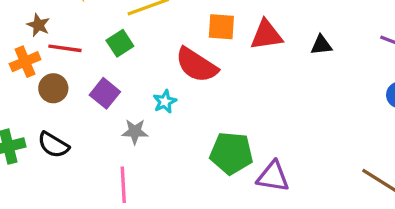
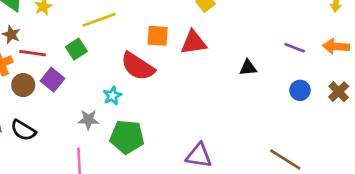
black triangle: (321, 45) -> (248, 68), moved
purple square: (105, 93) -> (53, 80), moved
green pentagon: (231, 153) -> (127, 137), moved

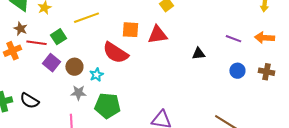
green square: (76, 49) -> (58, 37), moved
brown circle: (23, 85) -> (74, 67), moved
brown cross: (339, 92) -> (266, 72), turned -35

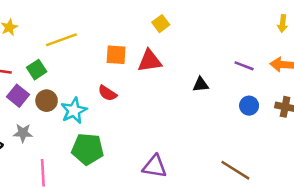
green square: (58, 37) -> (37, 70), moved
red semicircle: (115, 53) -> (107, 93), moved, size x0.6
cyan star: (96, 75) -> (74, 111), size x1.5
gray star: (78, 93) -> (23, 133), moved

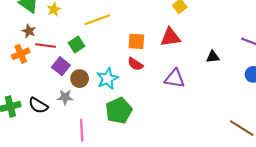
orange square: (116, 55) -> (136, 41), moved
brown circle: (47, 101) -> (80, 79), moved
green pentagon: (88, 149) -> (119, 111), turned -30
purple triangle: (155, 166) -> (175, 79), moved

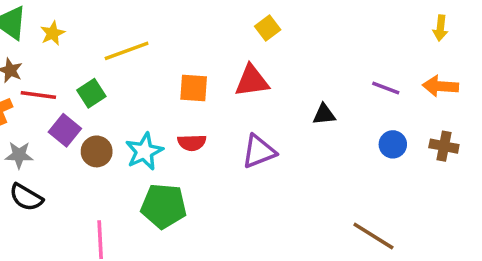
red semicircle: (135, 64) -> (192, 143), moved, turned -35
purple triangle: (175, 79) -> (259, 151), turned -30
gray star: (65, 97) -> (19, 155), moved
green pentagon: (119, 111) -> (164, 206), turned 30

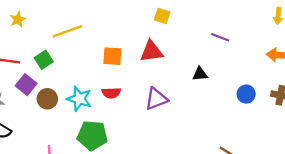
yellow square: (268, 28) -> (162, 16), turned -35
purple line: (386, 88) -> (220, 37), moved
cyan star: (144, 151) -> (79, 99), turned -30

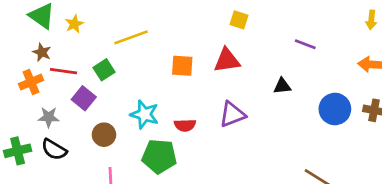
red semicircle: (111, 93) -> (185, 125), moved
blue circle: (246, 94) -> (335, 109), size x1.5
brown circle: (47, 99) -> (104, 135), moved

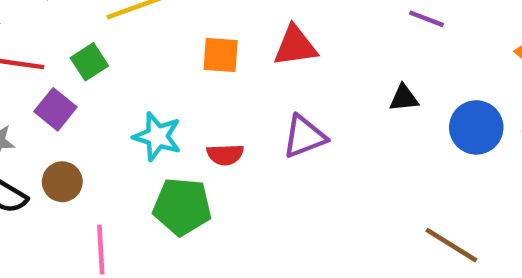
black triangle: (282, 86) -> (404, 98), moved
brown circle: (104, 135) -> (62, 182), moved

